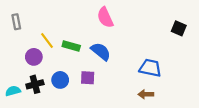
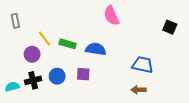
pink semicircle: (105, 17) -> (111, 16), moved
blue semicircle: (101, 51) -> (96, 49), turned -30

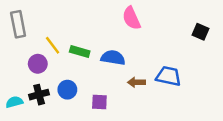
gray rectangle: (15, 21) -> (18, 24), size x1.5
purple square: (83, 74) -> (99, 102), moved
brown arrow: (139, 90) -> (136, 82), moved

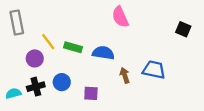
brown arrow: (136, 82) -> (125, 75), turned 72

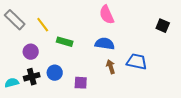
gray rectangle: (17, 22) -> (15, 20), turned -35
yellow line: (48, 42) -> (43, 25), moved
blue semicircle: (103, 53) -> (105, 44), moved

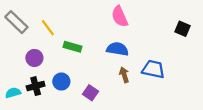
purple square: (81, 83) -> (90, 93), turned 32

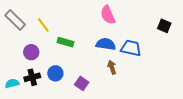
blue trapezoid: (153, 69) -> (131, 48), moved

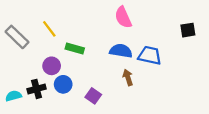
gray rectangle: (15, 20) -> (17, 37), moved
black square: (164, 26) -> (188, 30), turned -32
purple circle: (31, 52) -> (52, 66), moved

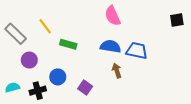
black square: (188, 30) -> (177, 20), moved
purple circle: (52, 66) -> (29, 60), moved
black cross: (37, 89) -> (38, 91), moved

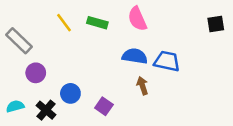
yellow line: (45, 26) -> (64, 23), moved
green rectangle: (68, 44) -> (97, 23), moved
black cross: (38, 91) -> (46, 110), turned -35

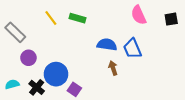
pink semicircle: (137, 19) -> (139, 15), moved
blue trapezoid: (167, 61) -> (132, 49), turned -125
blue circle: (70, 93) -> (56, 74), size x1.5
purple square: (104, 106) -> (74, 89), moved

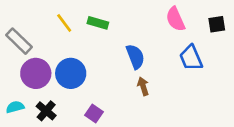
blue semicircle: (107, 45) -> (135, 57), turned 60
blue trapezoid: (132, 49) -> (191, 58), moved
purple circle: (28, 58) -> (36, 73), size x1.5
blue circle: (56, 74) -> (71, 73), moved

